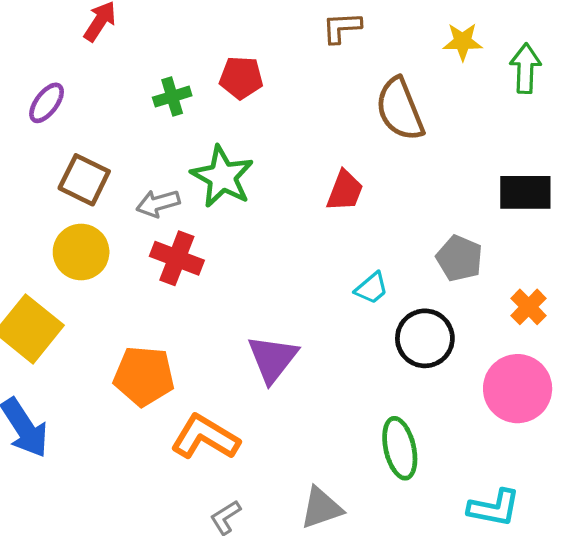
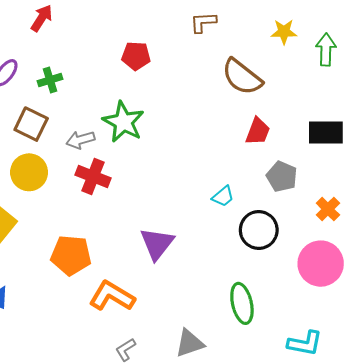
green cross: (172, 97) -> (50, 80), moved
brown semicircle: (400, 109) -> (242, 77), turned -30
red trapezoid: (345, 191) -> (258, 131), moved

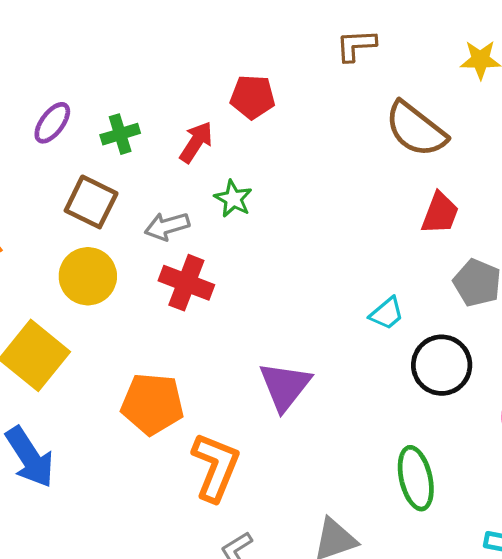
red arrow: (42, 18) -> (196, 142), moved
green star: (123, 122) -> (233, 199), size x0.6
orange L-shape: (112, 296) -> (215, 467), turned 81

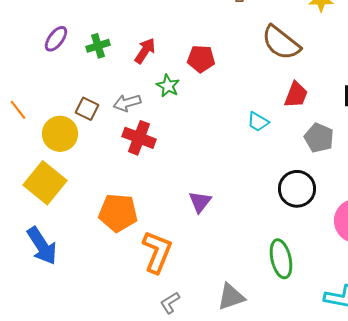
red pentagon: (253, 97) -> (201, 59), moved
brown square: (91, 202) -> (87, 109), moved, size x0.7
yellow circle: (88, 276) -> (60, 134), moved
cyan trapezoid: (387, 313) -> (258, 122), moved, turned 70
purple triangle: (285, 386) -> (200, 202), size x0.7

